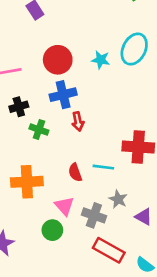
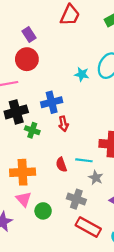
red circle: (58, 60) -> (27, 59), moved
black cross: (19, 107) -> (16, 112), size x1.5
gray star: (118, 199) -> (96, 178), moved
pink triangle: (64, 206) -> (24, 199), moved

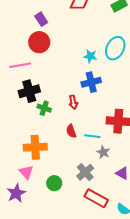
blue cross: (52, 102) -> (91, 82), moved
red semicircle: (61, 165) -> (71, 131), moved
pink triangle: (24, 199) -> (26, 172), moved
gray cross: (76, 199) -> (85, 172), turned 30

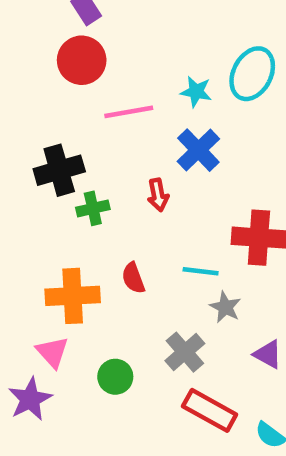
pink line: (20, 65) -> (129, 112), moved
blue cross: (91, 82) -> (198, 150), turned -30
green cross: (44, 108) -> (93, 208), turned -32
red semicircle: (71, 131) -> (133, 278), moved

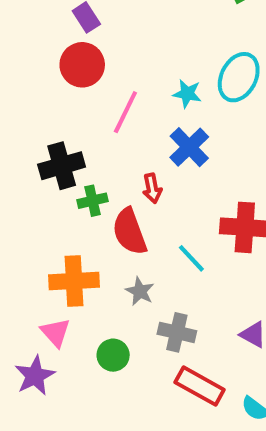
pink line: (129, 112) -> (125, 112), turned -54
cyan line: (201, 271) -> (191, 258), turned 40
red semicircle: (133, 278) -> (130, 232), moved, size x1.6
gray star: (225, 307) -> (140, 291), moved
gray cross: (185, 352) -> (177, 332), turned -36

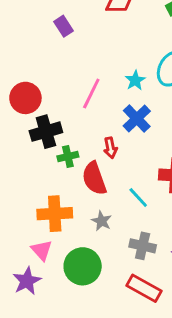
red circle: (82, 65) -> (25, 98), moved
cyan star: (187, 94) -> (135, 80), turned 30
gray cross: (177, 332) -> (143, 246), moved
green circle: (113, 355) -> (83, 266), size x1.6

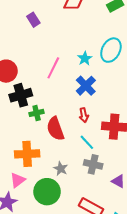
red arrow: (110, 148) -> (84, 115), moved
gray star: (102, 221) -> (61, 169), moved
gray cross: (143, 246) -> (93, 164), moved
pink triangle: (42, 250) -> (18, 180), turned 35

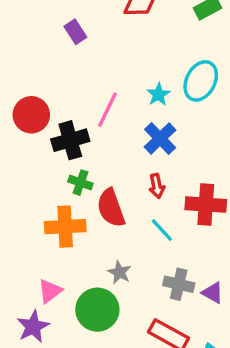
black cross: (21, 95) -> (70, 140), moved
green cross: (37, 113) -> (80, 183), turned 32
orange cross: (27, 154) -> (65, 227), moved
gray cross: (93, 164) -> (179, 284), moved

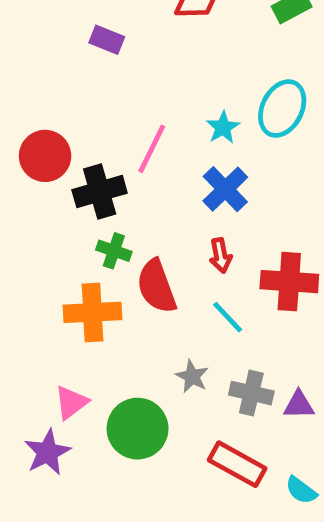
purple rectangle: (75, 32) -> (107, 40), turned -35
gray star: (119, 272) -> (192, 376), moved
purple triangle: (213, 293) -> (299, 405), turned -30

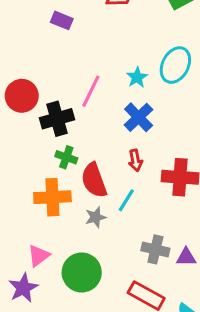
cyan line: (228, 317) -> (126, 200), moved, turned 75
gray star: (192, 376) -> (95, 217), moved, turned 30

